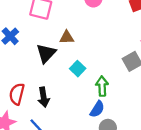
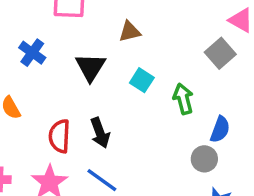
brown triangle: (67, 37) -> (130, 32), moved
blue semicircle: (97, 109) -> (220, 129), moved

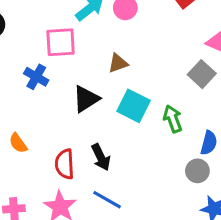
blue cross: (32, 53) -> (36, 77), moved
black triangle: (90, 67) -> (86, 99), turned 32
cyan square: (142, 80) -> (134, 106), size x1.5

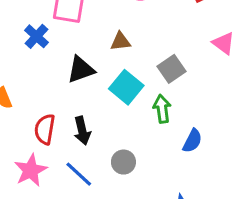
gray square: (202, 74) -> (171, 69), moved
gray circle: (197, 171) -> (123, 162), moved

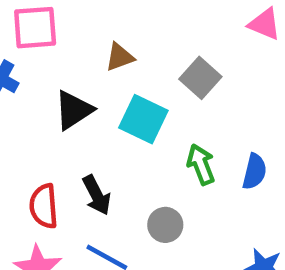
green arrow: (162, 109) -> (201, 164), moved

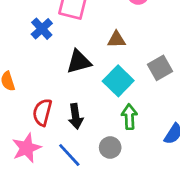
green arrow: (201, 164) -> (129, 117), moved

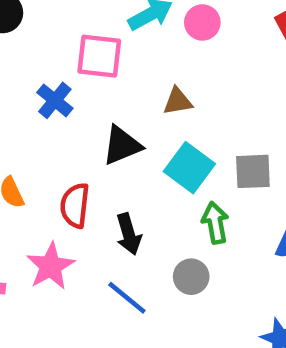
gray square: (160, 68) -> (253, 171), moved, turned 35
red semicircle: (42, 112) -> (75, 205), moved
pink star: (27, 148) -> (51, 266), moved

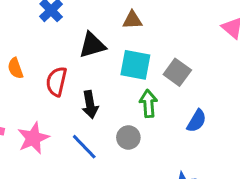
cyan square: (189, 168) -> (135, 65), turned -32
gray square: (253, 171) -> (177, 72), turned 32
pink star: (51, 266) -> (33, 138), moved

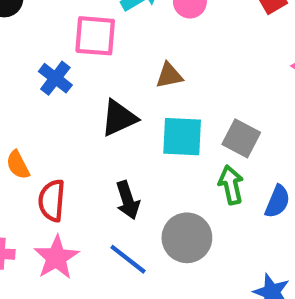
red semicircle: (56, 82) -> (52, 201), moved
green arrow: (148, 103) -> (231, 185), moved
gray circle: (128, 137) -> (187, 238), size x1.5

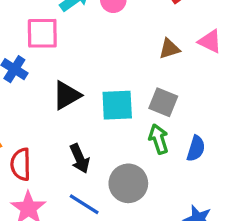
brown triangle: (169, 75) -> (169, 49), moved

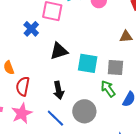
gray square: (163, 102) -> (115, 68), turned -30
green arrow: (159, 139) -> (108, 89), turned -30

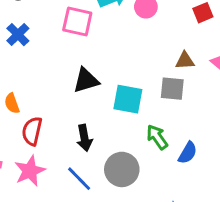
blue cross: (31, 29) -> (18, 35), moved
gray square: (115, 68) -> (172, 89), moved

